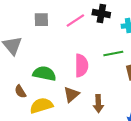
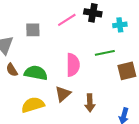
gray square: (41, 20) -> (33, 30), moved
brown semicircle: (20, 92) -> (12, 70), moved

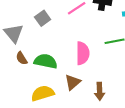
gray square: (33, 30) -> (43, 18), turned -35

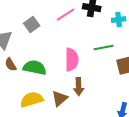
brown triangle: (73, 82) -> (60, 99), moved
brown arrow: (100, 91) -> (79, 87), moved

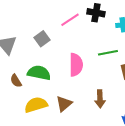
gray square: (32, 25) -> (42, 39), moved
brown semicircle: (11, 65) -> (16, 81), moved
brown arrow: (79, 87) -> (100, 99), moved

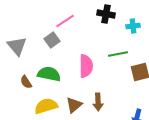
pink line: (70, 20) -> (65, 21), moved
brown arrow: (100, 99) -> (98, 102), moved

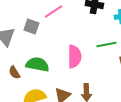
gray square: (52, 40) -> (31, 26), moved, turned -35

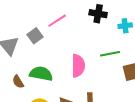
gray square: (31, 26) -> (35, 36), turned 35

